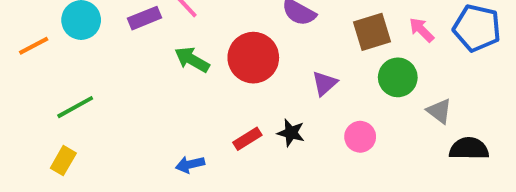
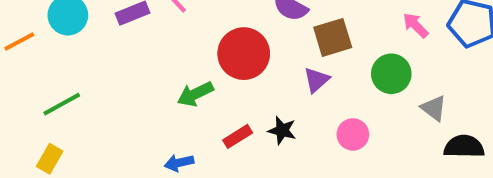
brown square: (372, 32) -> (333, 37), moved
green arrow: (192, 60) -> (195, 94), moved, turned -56

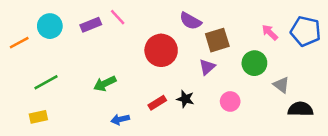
green arrow: (195, 94) -> (105, 84), moved
yellow rectangle: (50, 159) -> (38, 117), turned 48

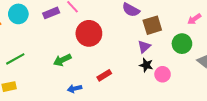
pink arrow: (270, 32) -> (194, 19), turned -80
red circle: (161, 50) -> (89, 33), moved
black star: (185, 99) -> (146, 65), moved

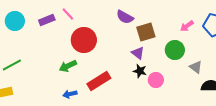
purple triangle: (144, 47) -> (138, 53), turned -40
green arrow: (62, 60) -> (68, 66), moved
red rectangle: (104, 75) -> (99, 81), size x1.6

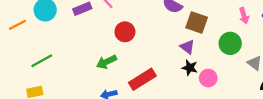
pink arrow: (187, 26) -> (244, 16), turned -72
brown square: (146, 32) -> (197, 23), turned 36
red circle: (84, 40) -> (125, 32), size x0.7

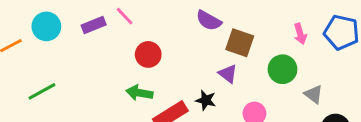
green arrow: (106, 62) -> (139, 93), moved, turned 36
black star: (190, 68) -> (206, 100), moved

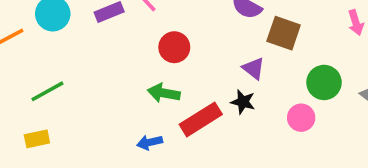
green circle: (282, 69) -> (324, 82), moved
purple triangle: (228, 74) -> (254, 68), moved

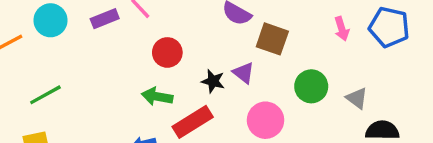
black star: (243, 102) -> (213, 81), moved
pink circle: (301, 118) -> (266, 120), moved, size x1.4

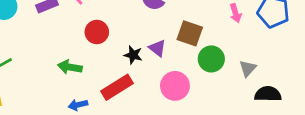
brown square: (272, 39) -> (190, 33), moved
green arrow: (157, 96) -> (70, 67), moved
gray triangle: (357, 98) -> (248, 68), turned 36

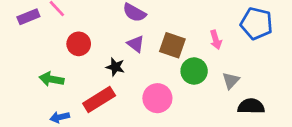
pink arrow: (236, 13) -> (216, 40), moved
purple triangle: (157, 48) -> (136, 44), moved

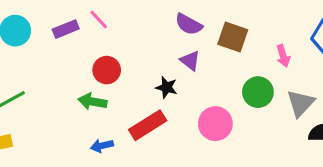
red circle: (79, 44) -> (107, 70), moved
brown square: (172, 45) -> (233, 37), moved
gray triangle: (231, 81) -> (301, 103), size x1.4

